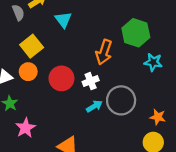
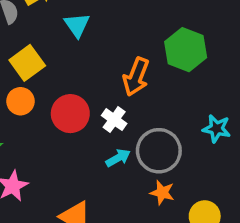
cyan star: (153, 62) -> (217, 129), moved
white cross: (91, 81) -> (114, 120), turned -35
orange star: (158, 117) -> (162, 193), moved

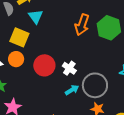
cyan triangle: (77, 25) -> (36, 17), moved
yellow square: (27, 63) -> (19, 37), turned -30
orange arrow: (136, 77) -> (82, 25), moved

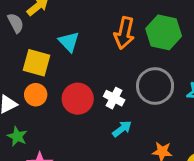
cyan triangle: (36, 17) -> (69, 42), moved
gray circle: (95, 85) -> (155, 86), moved

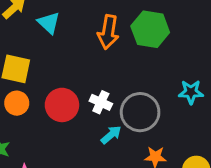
cyan triangle: (69, 42) -> (49, 23), moved
gray circle: (155, 86) -> (140, 112), moved

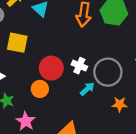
orange circle: (17, 103) -> (40, 89), moved

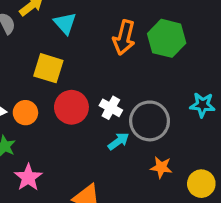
yellow square: (17, 43) -> (48, 68), moved
orange circle: (40, 89) -> (25, 113), moved

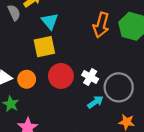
cyan triangle: (65, 23) -> (50, 21), moved
yellow square: (48, 68) -> (44, 47), turned -30

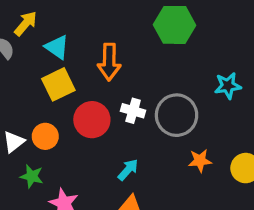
orange arrow: (101, 25) -> (109, 62), moved
cyan arrow: (95, 102) -> (128, 170), moved

